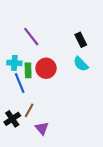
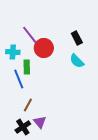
cyan cross: (14, 63) -> (13, 52), moved
red circle: (46, 68) -> (44, 48), moved
black cross: (12, 119) -> (23, 127), moved

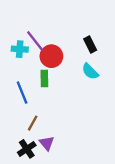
cyan cross: (13, 52) -> (20, 49), moved
green rectangle: (27, 67) -> (44, 78), moved

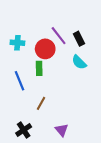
purple line: (35, 41) -> (59, 36), moved
brown line: (33, 123) -> (41, 103), moved
purple triangle: (47, 143) -> (62, 130), moved

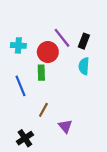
black rectangle: (79, 39) -> (84, 41), turned 48
cyan semicircle: (79, 62) -> (84, 66), turned 49
purple triangle: (62, 130) -> (65, 126), moved

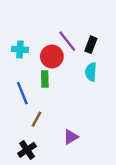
brown line: (43, 110) -> (36, 119), moved
purple triangle: (65, 126) -> (71, 137), turned 40

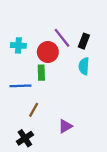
blue line: (22, 93) -> (21, 86), turned -70

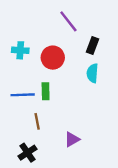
purple line: (62, 38) -> (68, 21), moved
green rectangle: (41, 73) -> (46, 91), moved
brown line: (34, 110) -> (37, 121), turned -40

